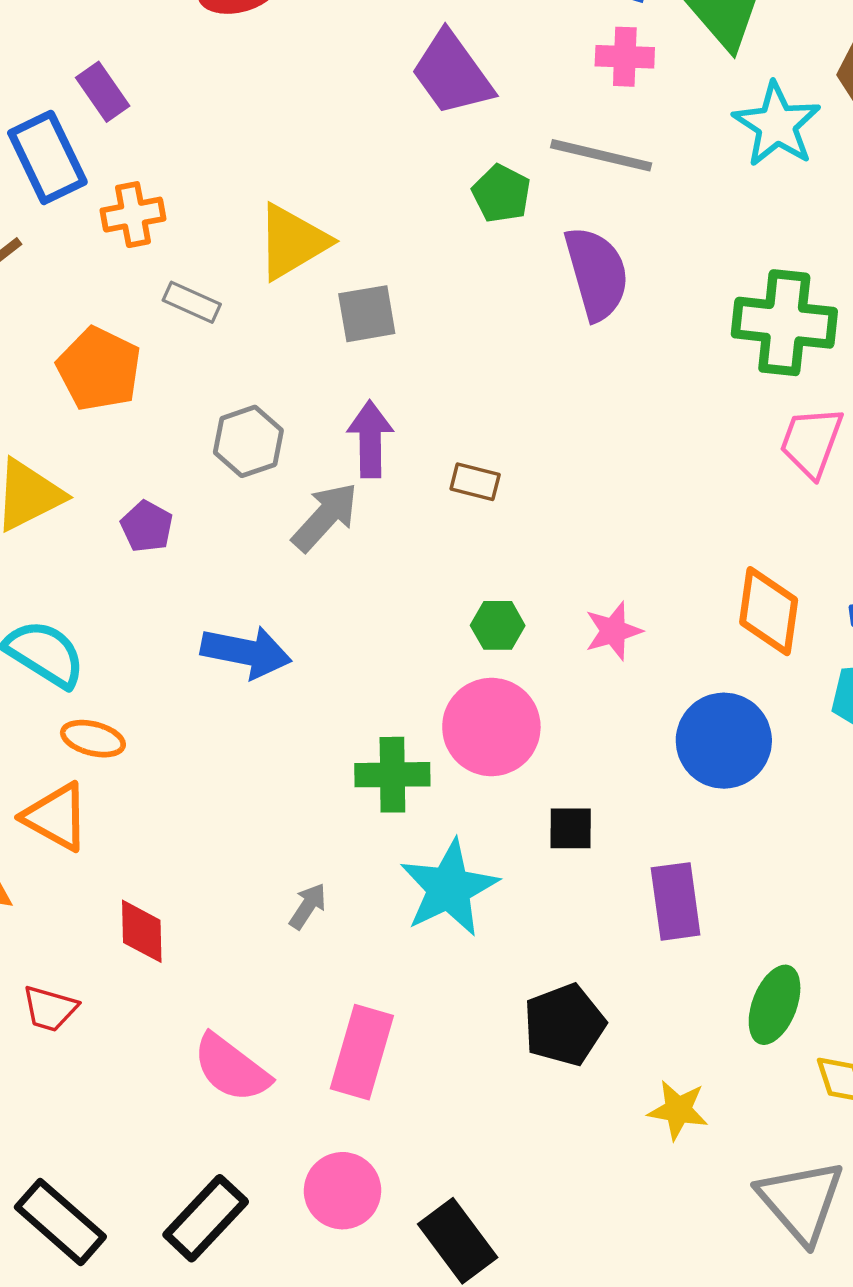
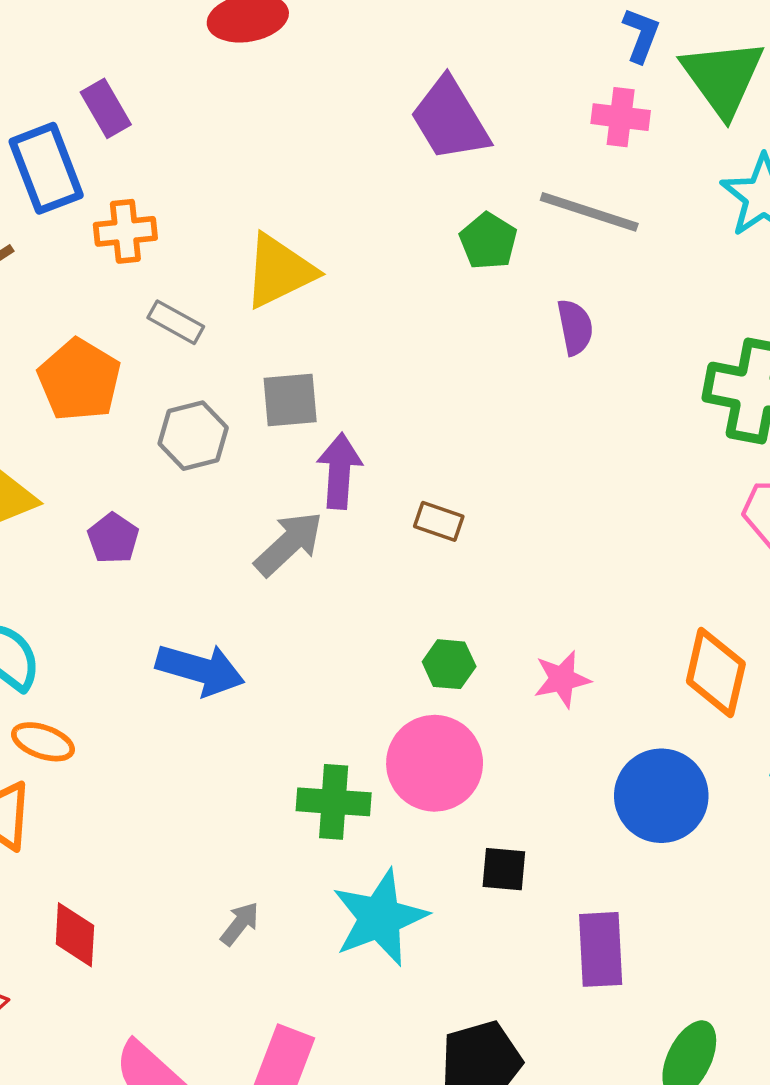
purple semicircle: (597, 273) -> (575, 327), size x0.6
gray square: (367, 314) -> (290, 400), moved
gray hexagon: (248, 441) -> (193, 436), moved

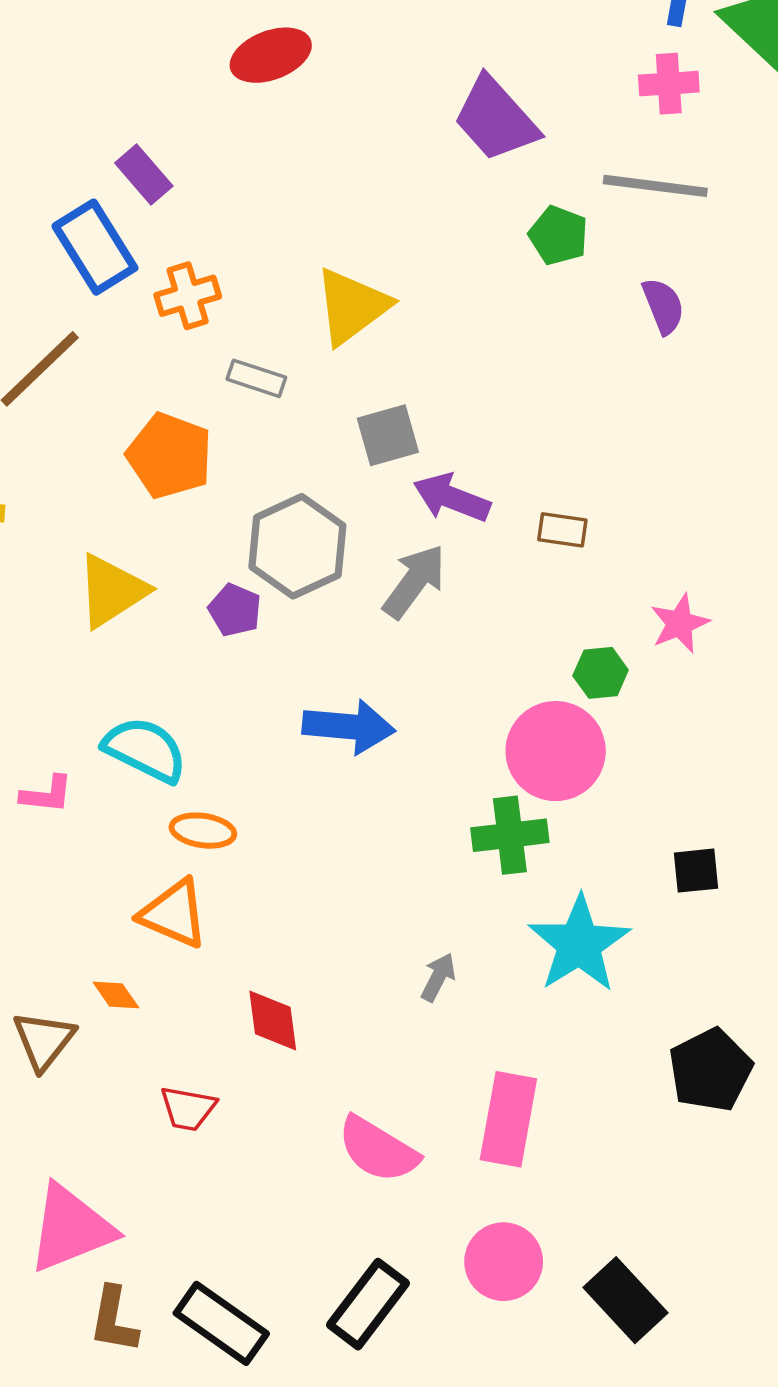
gray hexagon: (193, 436) -> (297, 546), moved, size x1.4
purple arrow: (339, 471) -> (452, 498), turned -62
pink star: (562, 679) -> (680, 623), moved
pink circle: (435, 763) -> (556, 751), moved

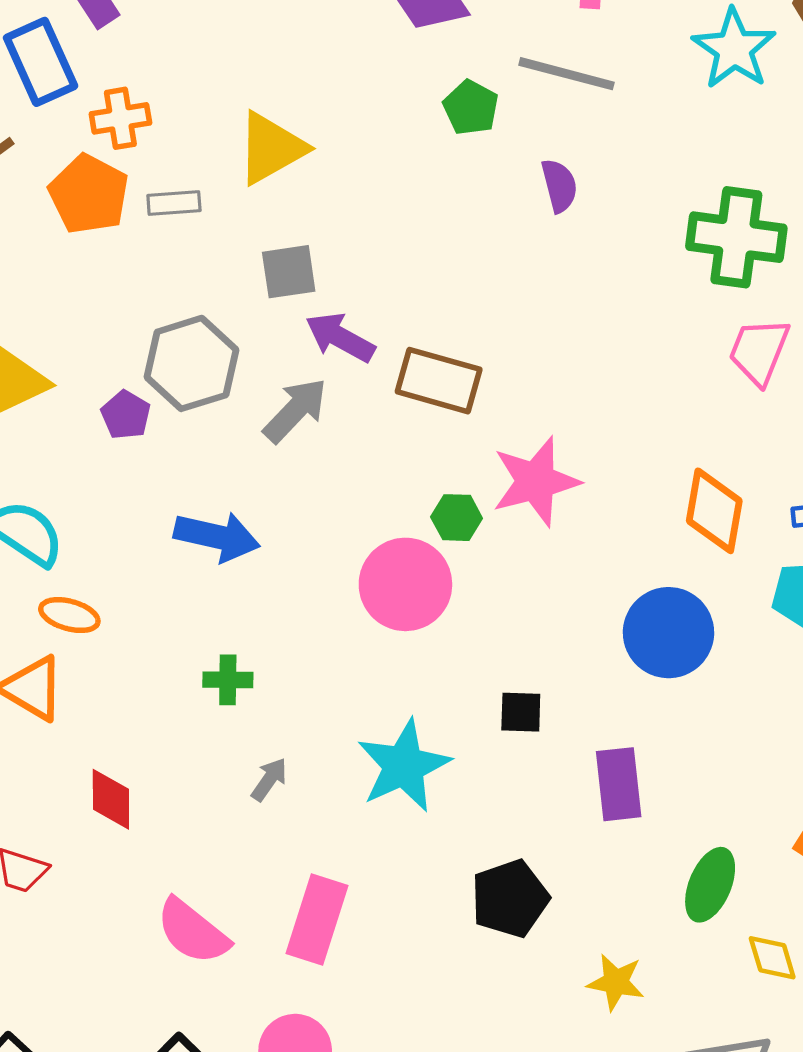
gray rectangle: (256, 378) -> (174, 203), turned -30
orange pentagon: (170, 456) -> (89, 194), moved
brown rectangle: (562, 530) -> (439, 381), size x1.8
pink star: (680, 623) -> (536, 481), size x1.6
green cross: (510, 835) -> (228, 680), moved, size x0.7

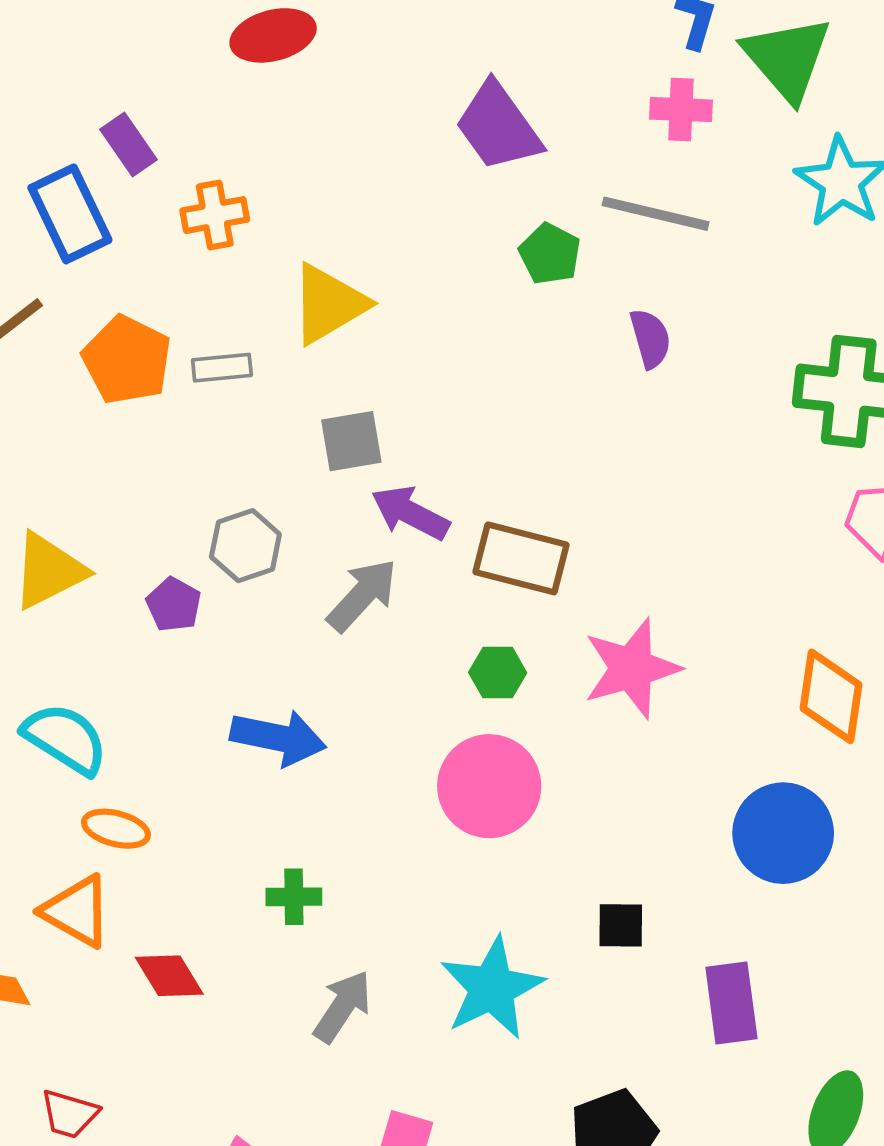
orange cross: (120, 118) -> (215, 215), moved
gray hexagon: (191, 363) -> (245, 546), size x0.7
green hexagon: (457, 518) -> (498, 673), moved
gray arrow: (269, 779) -> (343, 1007), size x1.5
red diamond: (111, 799) -> (169, 976), moved, turned -30

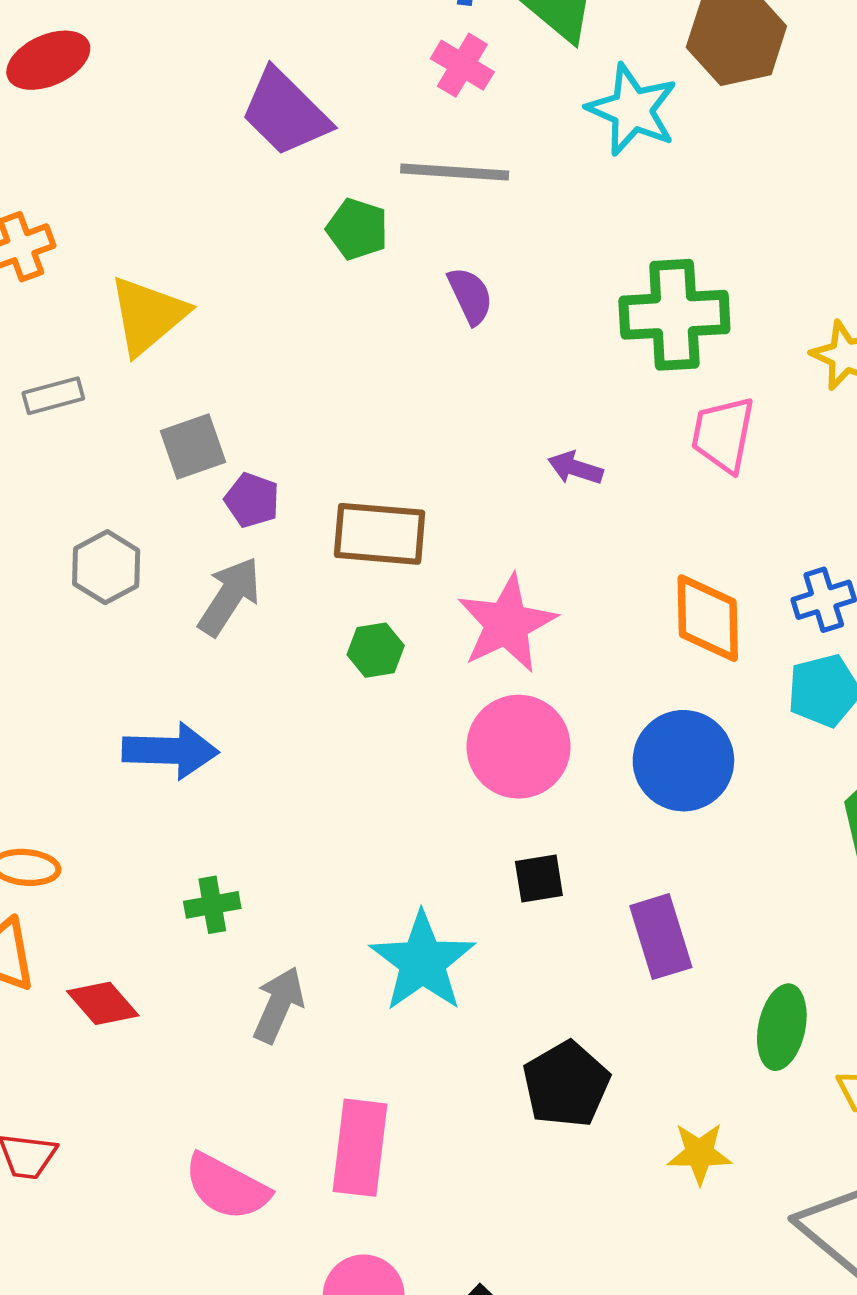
pink cross: (681, 110) -> (462, 65), turned 38
purple arrow: (410, 513) -> (575, 468), moved, size x0.7
purple pentagon: (174, 605) -> (252, 500), moved
pink circle: (489, 786) -> (519, 747), moved

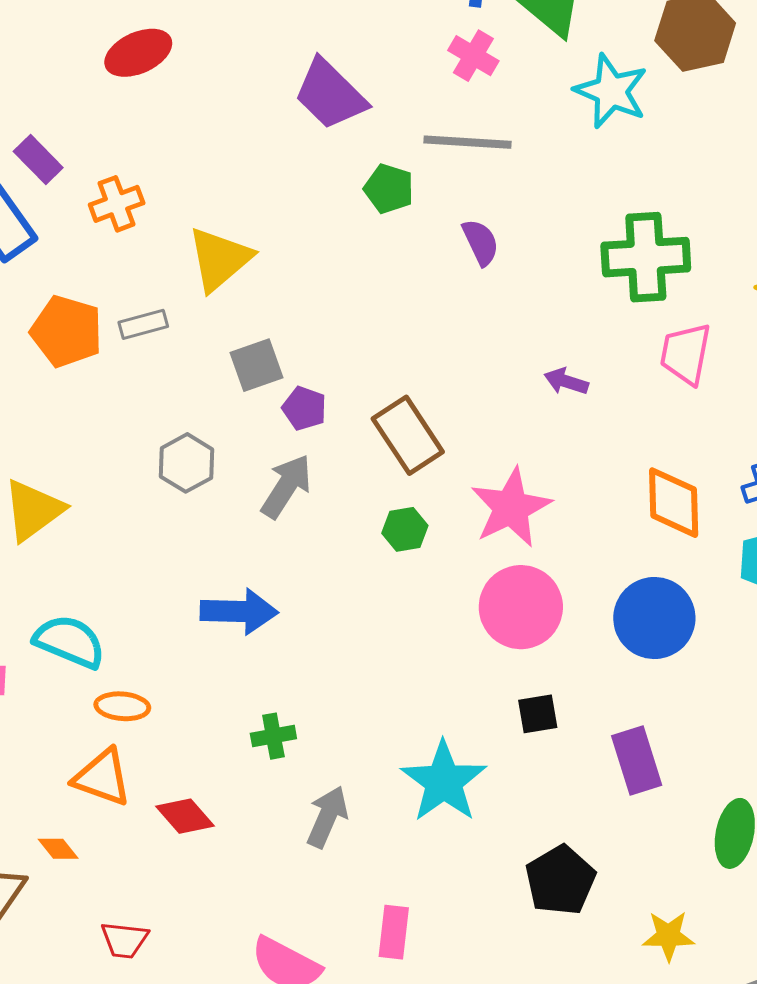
brown rectangle: (380, 534) -> (408, 435), turned 52
pink rectangle: (360, 1148) -> (394, 932), size x0.7

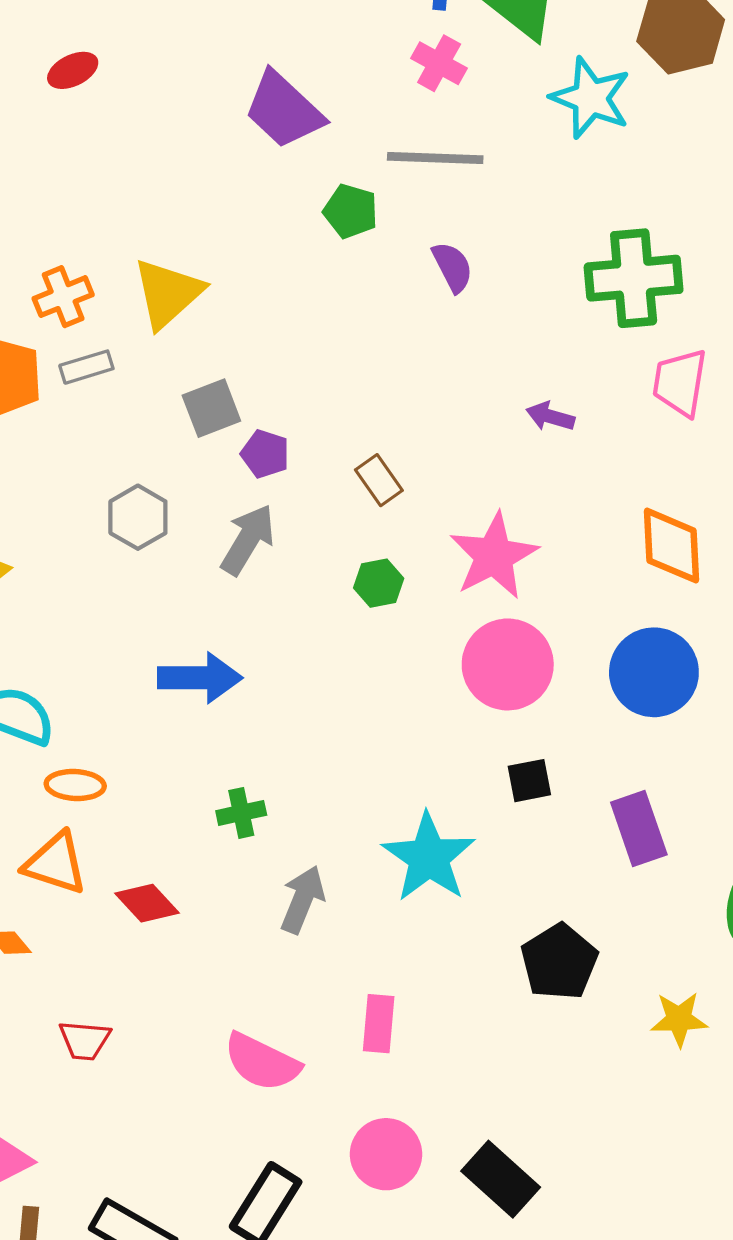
red ellipse: (138, 53) -> (73, 70), size x0.7
orange cross: (117, 204) -> (63, 297), moved
brown rectangle: (408, 435) -> (379, 480), size x0.6

